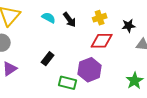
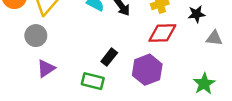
black rectangle: (48, 59) -> (109, 57), moved
green rectangle: (68, 83) -> (93, 81), moved

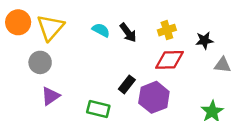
black rectangle: (109, 57) -> (127, 84), moved

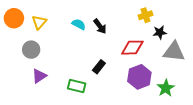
yellow triangle: (50, 27) -> (39, 22), size x0.7
yellow cross: (167, 30) -> (146, 15), moved
gray triangle: (223, 65) -> (174, 52), size x1.6
purple hexagon: (154, 97) -> (139, 77), moved

